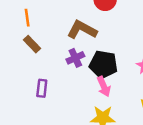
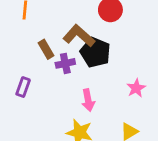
brown rectangle: (32, 44) -> (46, 49), moved
black pentagon: (103, 64) -> (95, 53), moved

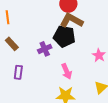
brown L-shape: (79, 36) -> (71, 20), moved
brown rectangle: (46, 49) -> (12, 44), moved

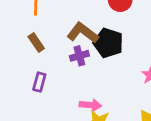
brown L-shape: (71, 20) -> (83, 33), moved
pink arrow: (67, 71) -> (90, 105), moved, turned -70

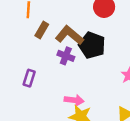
brown rectangle: (36, 43) -> (42, 30), moved, turned 63
purple cross: (79, 56) -> (66, 56), turned 35

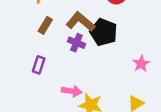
brown rectangle: (42, 30) -> (45, 25), moved
pink arrow: (74, 100) -> (72, 91), moved

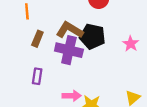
purple cross: (76, 43) -> (69, 50), size x1.6
pink star: (141, 64) -> (131, 44), moved

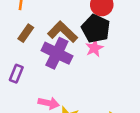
black pentagon: (92, 36) -> (96, 29), moved
pink star: (131, 44) -> (94, 48), moved

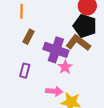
brown L-shape: (63, 32) -> (78, 43), moved
pink star: (94, 48) -> (65, 67), moved

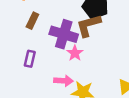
brown L-shape: (78, 43) -> (89, 25), turned -50

